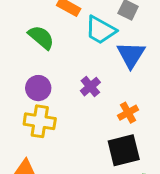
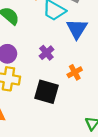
black square: (124, 150) -> (46, 92), moved, turned 30

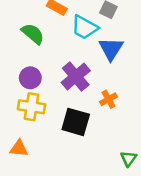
purple cross: (46, 53) -> (76, 77), size x1.6

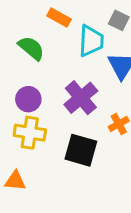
cyan trapezoid: (84, 27) -> (91, 41), turned -116

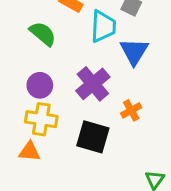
orange triangle: (15, 181) -> (29, 152), moved

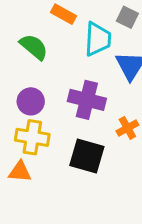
purple cross: (93, 84) -> (87, 100), turned -36

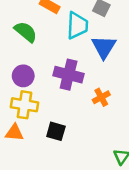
black square: (87, 156) -> (56, 131), moved, size x0.7

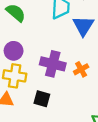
purple cross: (69, 75) -> (53, 64), moved

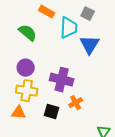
orange cross: (81, 69) -> (76, 103), moved

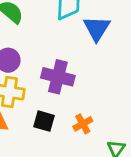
orange cross: (76, 103) -> (83, 124), moved

